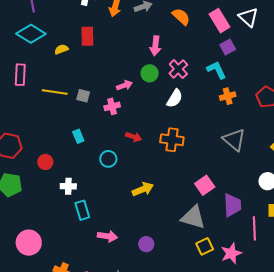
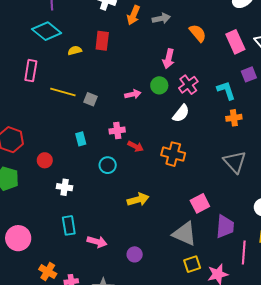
purple square: (228, 47) -> (249, 74), moved
pink cross: (112, 106) -> (117, 131), moved
cyan rectangle: (82, 210) -> (69, 225), moved

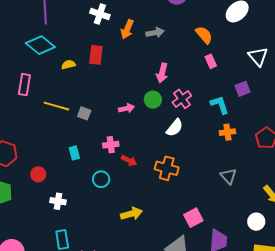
orange semicircle: (198, 33) -> (204, 35), moved
pink rectangle: (235, 42) -> (211, 61), moved, size x0.6
gray triangle: (235, 162) -> (228, 176), size x0.7

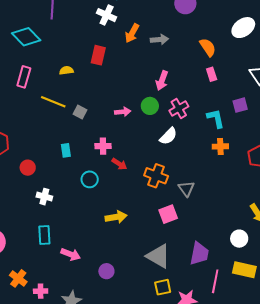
cyan diamond: (40, 45) -> (26, 37), moved
yellow semicircle: (68, 65) -> (66, 70), moved
gray triangle: (228, 176) -> (186, 189), moved
pink square: (193, 218) -> (168, 214), moved

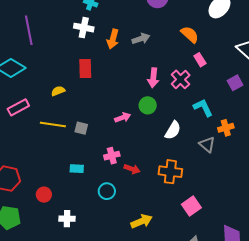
pink rectangle: (24, 77) -> (18, 107), turned 60
pink cross: (179, 108) -> (181, 79), moved
cyan L-shape: (216, 118) -> (203, 108), moved
cyan rectangle: (66, 150) -> (77, 169), turned -64
gray triangle: (186, 189) -> (207, 144), moved

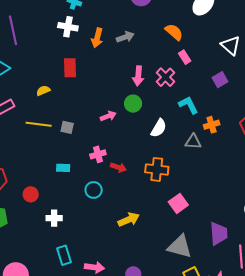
gray triangle: (207, 144) -> (193, 142), turned -36

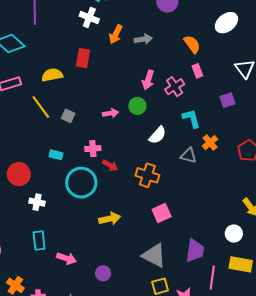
yellow semicircle: (43, 91) -> (52, 75), size x1.5
yellow line: (39, 124) -> (41, 107), turned 35
orange cross: (212, 125) -> (210, 143), turned -35
cyan circle: (94, 190) -> (81, 183), size x1.8
red circle: (31, 194) -> (19, 174), size x1.5

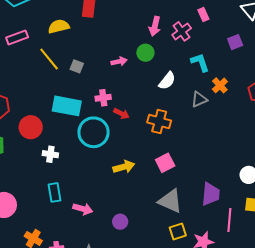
cyan rectangle: (56, 155) -> (67, 106), size x2.0
gray triangle: (189, 155) -> (199, 99), turned -36
pink square: (162, 213) -> (165, 163), moved

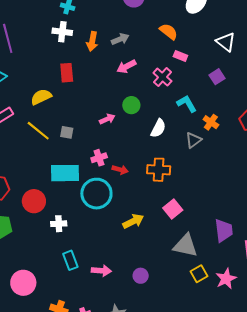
pink rectangle: (203, 15) -> (180, 56), turned -32
pink arrow: (155, 26) -> (126, 66), moved, turned 60

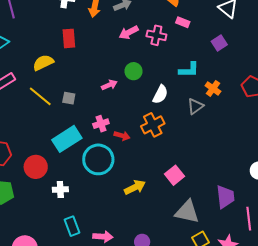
pink cross: (162, 77) -> (156, 35), moved, turned -30
cyan L-shape: (187, 104) -> (189, 70), turned 120
orange cross: (159, 170) -> (153, 125), moved, turned -30
cyan rectangle: (65, 173) -> (67, 139), turned -32

